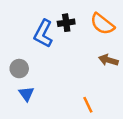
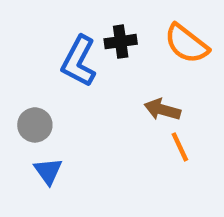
brown arrow: (108, 60) -> (162, 110), moved
orange line: (88, 105) -> (180, 147), moved

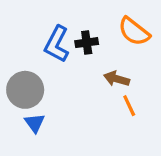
black cross: (121, 42) -> (87, 43), moved
gray circle: (35, 125) -> (25, 90), size x1.5

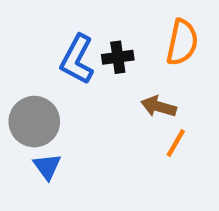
orange semicircle: (134, 31) -> (182, 42), turned -116
orange line: (129, 106) -> (176, 143), turned 55

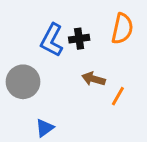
brown arrow: (159, 107) -> (93, 79), moved
blue triangle: (47, 167) -> (45, 128), moved, turned 30

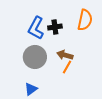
gray circle: (23, 82) -> (35, 57), moved
orange line: (118, 96) -> (67, 67), moved

